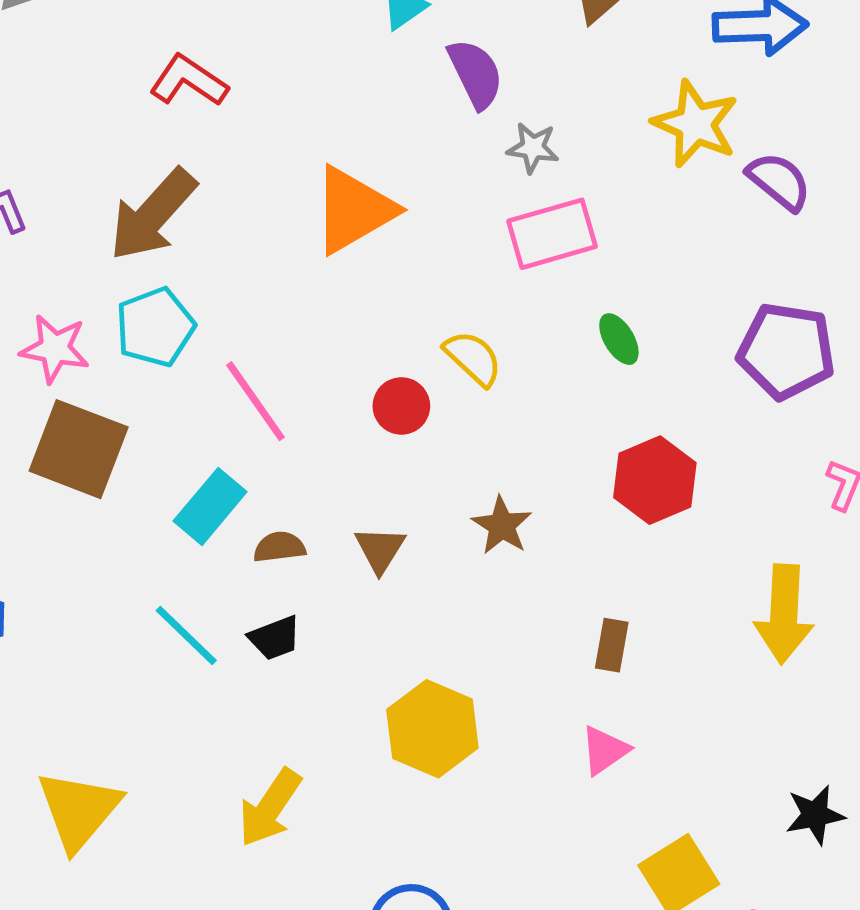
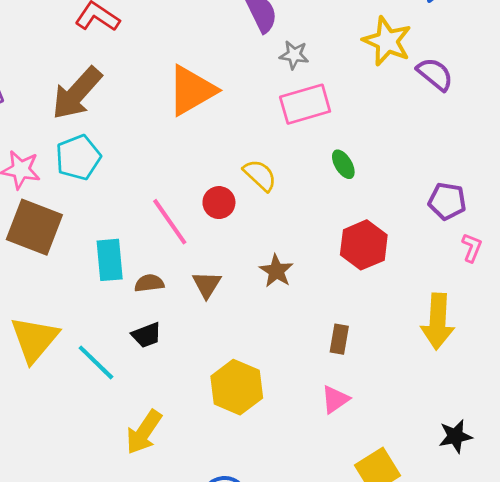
purple pentagon: (786, 351) -> (447, 201), moved, size x0.7
pink line: (256, 401) -> (170, 222), moved
cyan rectangle: (210, 506) -> (110, 260), turned -45
cyan line: (186, 636) -> (96, 362), moved
yellow triangle: (79, 810) -> (34, 339), moved

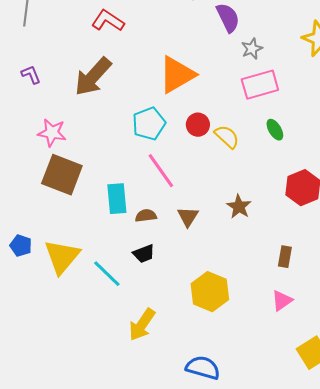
gray star: (294, 55) -> (252, 49), turned -30
cyan pentagon: (78, 157) -> (149, 124), moved
green ellipse: (343, 164) -> (275, 130), moved
red circle: (219, 203) -> (198, 125), moved

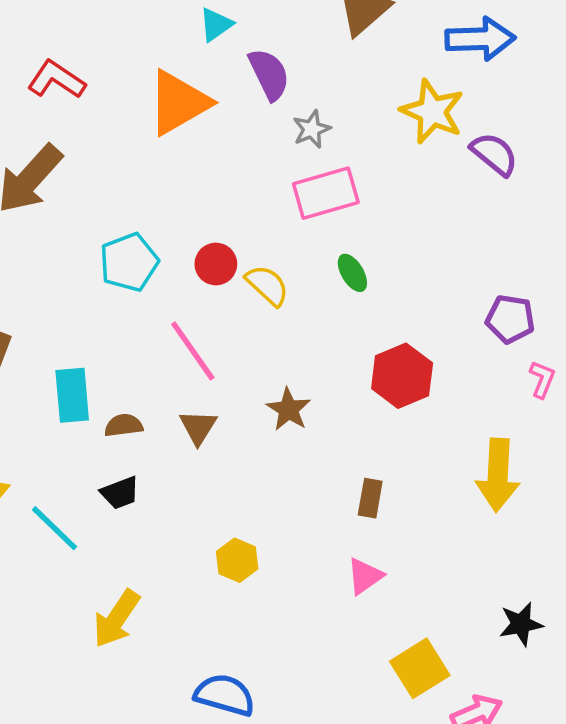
orange triangle: (177, 75) -> (179, 103), moved
pink line: (161, 171) -> (193, 351), moved
yellow hexagon: (210, 292) -> (237, 560), size x0.6

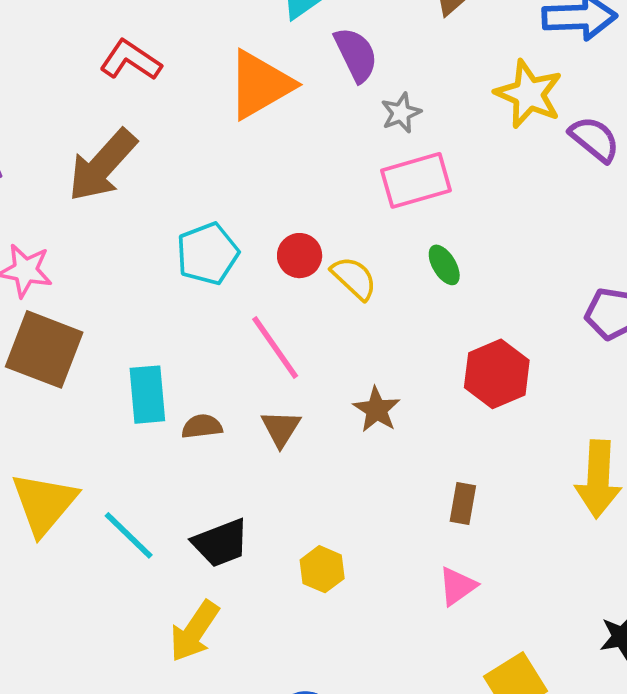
black trapezoid: (120, 493) -> (221, 543), moved, size x1.4

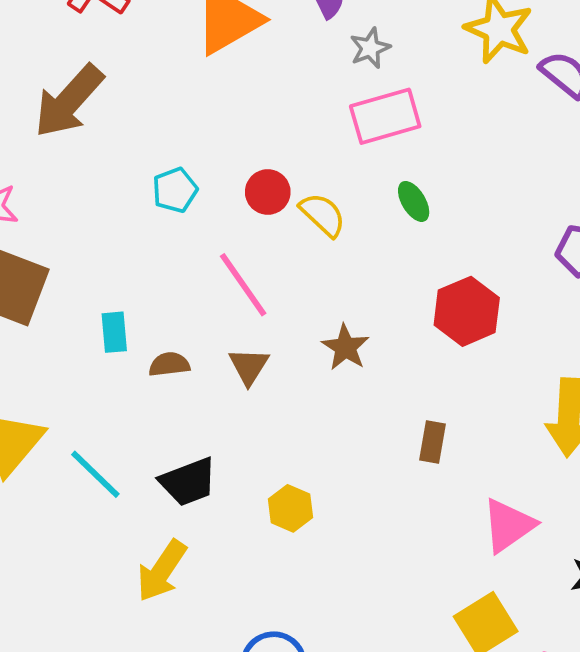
cyan pentagon: (208, 254) -> (175, 190), size x0.7
cyan rectangle: (147, 395) -> (114, 332), size x0.7
pink triangle: (457, 586) -> (508, 525), moved, size x1.4

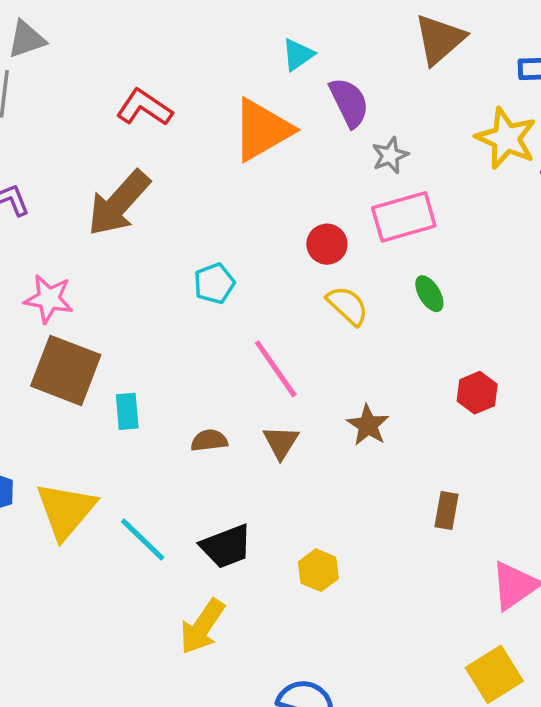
red circle: (268, 192) -> (327, 244), moved
red hexagon: (467, 311) -> (477, 393), size x0.7
cyan rectangle: (114, 332) -> (127, 411), moved

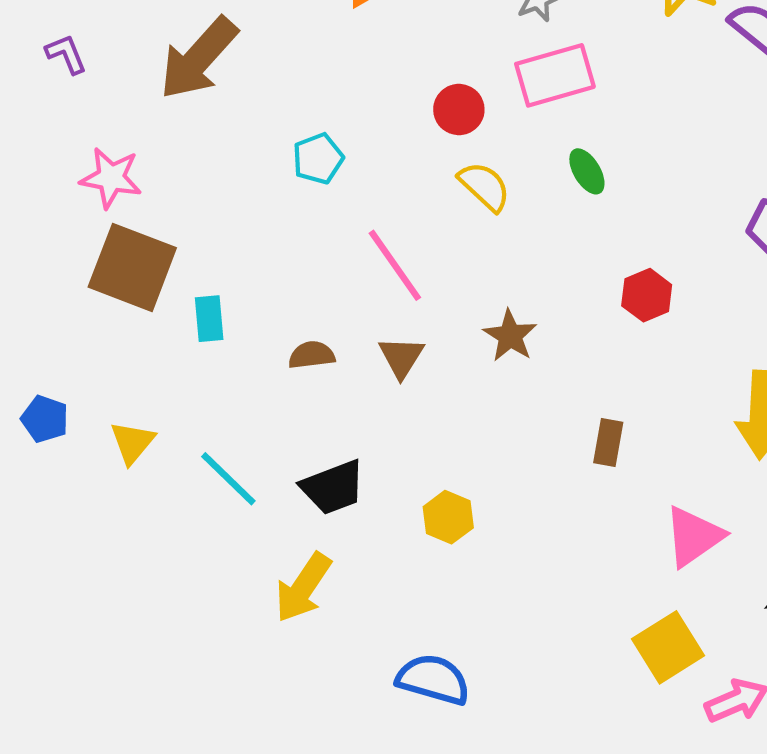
yellow triangle: (66, 510) -> (132, 442), size x0.6

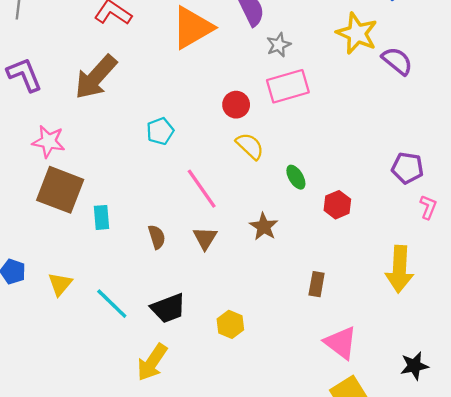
purple L-shape: (66, 54) -> (24, 75), size x1.6
green ellipse: (587, 171) -> (296, 177), moved
brown semicircle: (312, 355) -> (157, 237), turned 80
pink triangle: (694, 536) -> (341, 343), moved, turned -48

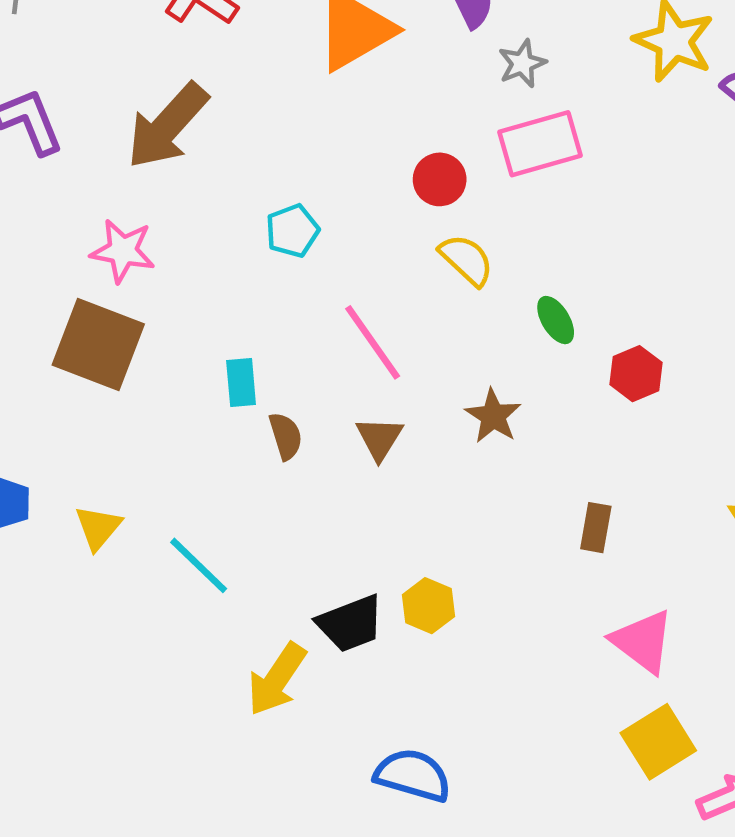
pink star: (49, 141) -> (123, 251), moved
cyan rectangle: (101, 217) -> (241, 383), moved
black trapezoid: (168, 308) -> (350, 623), moved

